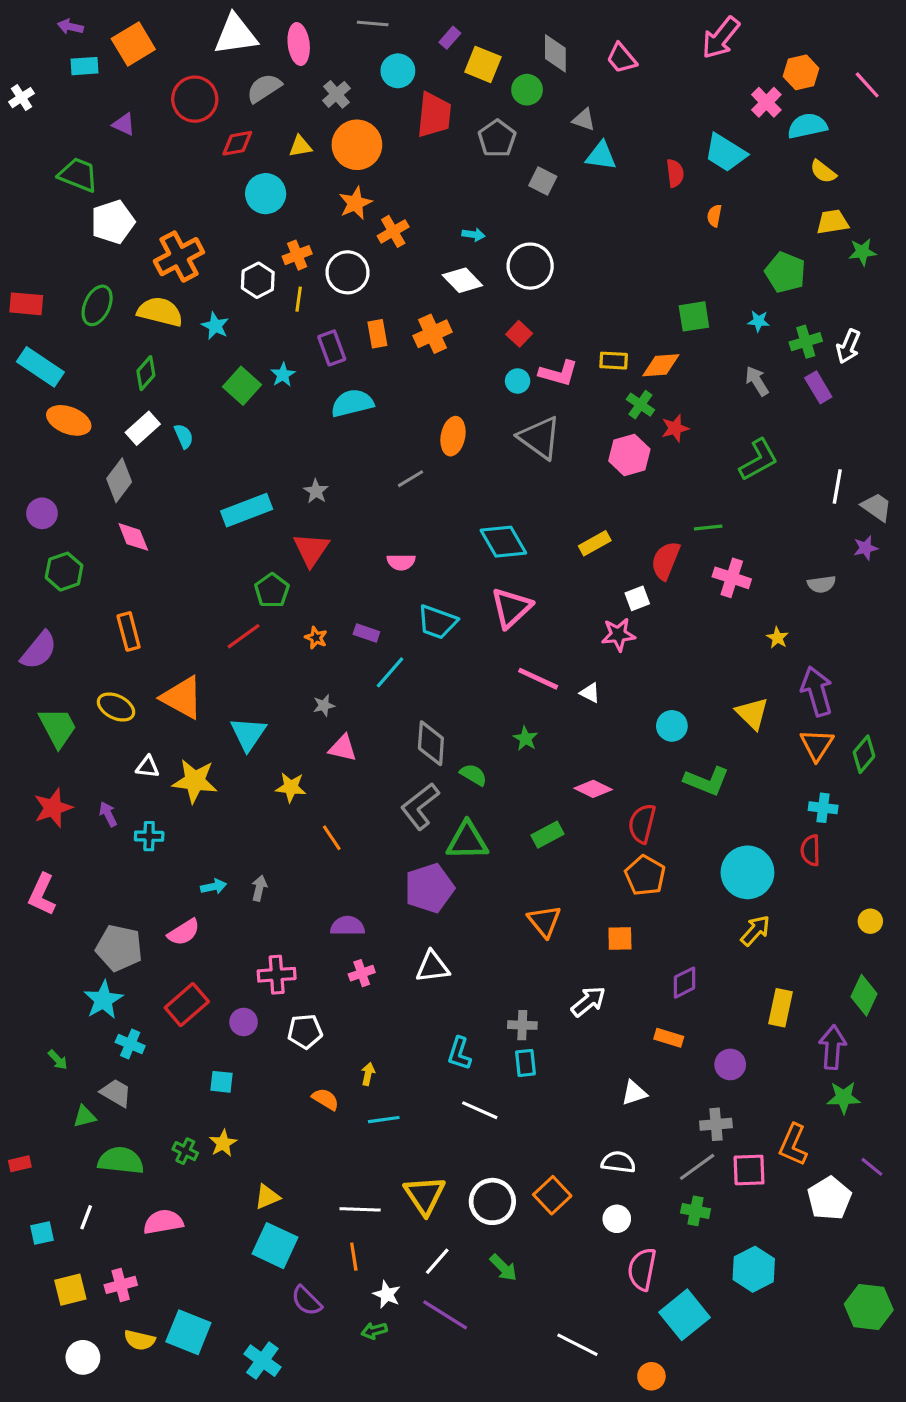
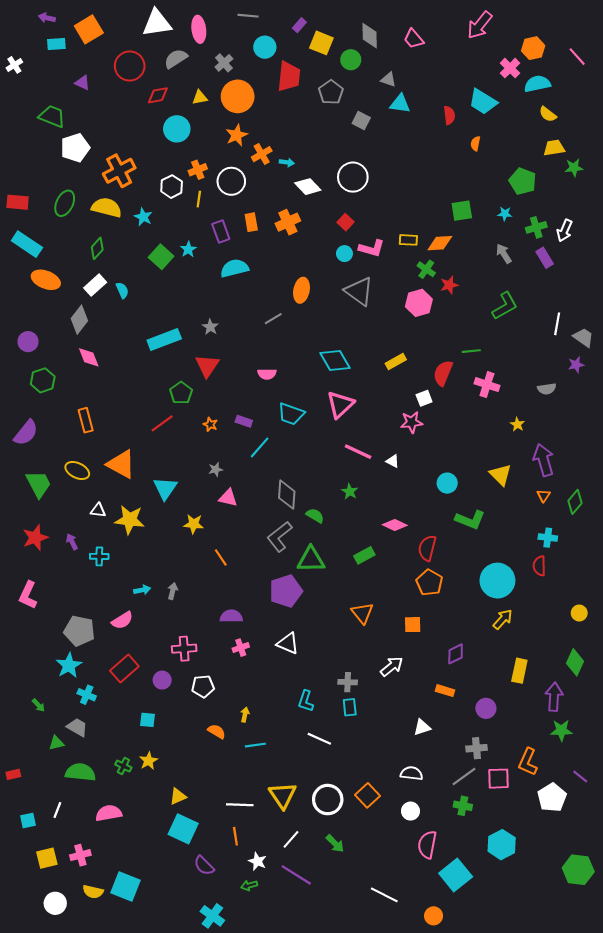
cyan arrow: (473, 235) -> (287, 162), moved
orange triangle: (817, 745) -> (544, 496), size x0.6
white triangle: (433, 967) -> (288, 643), turned 30
cyan cross: (262, 1361) -> (212, 916), moved

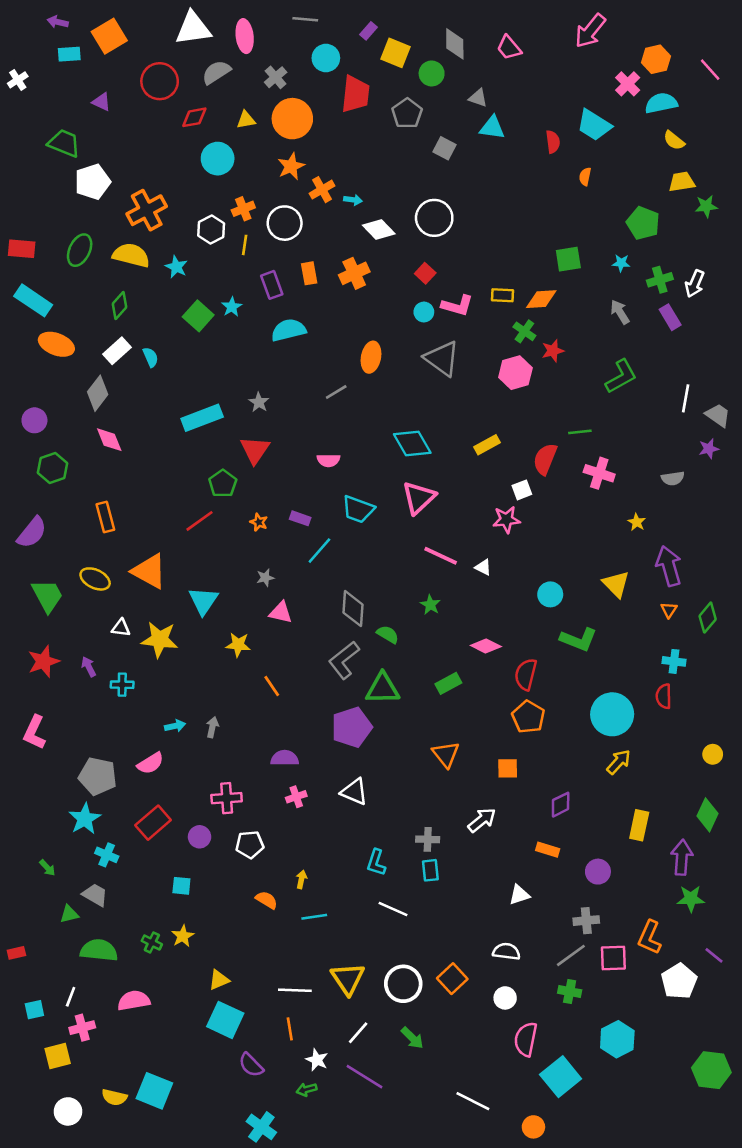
pink cross: (80, 855) -> (82, 1028), moved

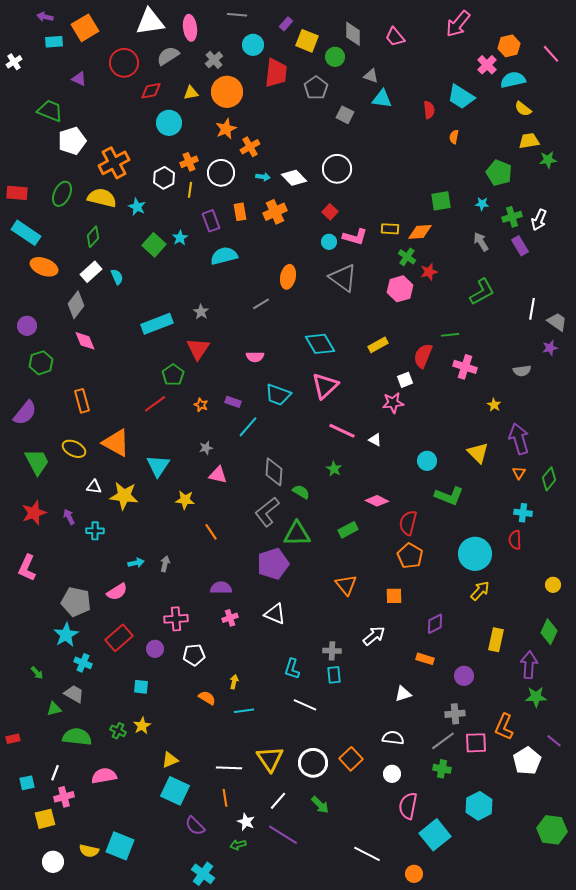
cyan arrow: (353, 200) -> (263, 177), moved

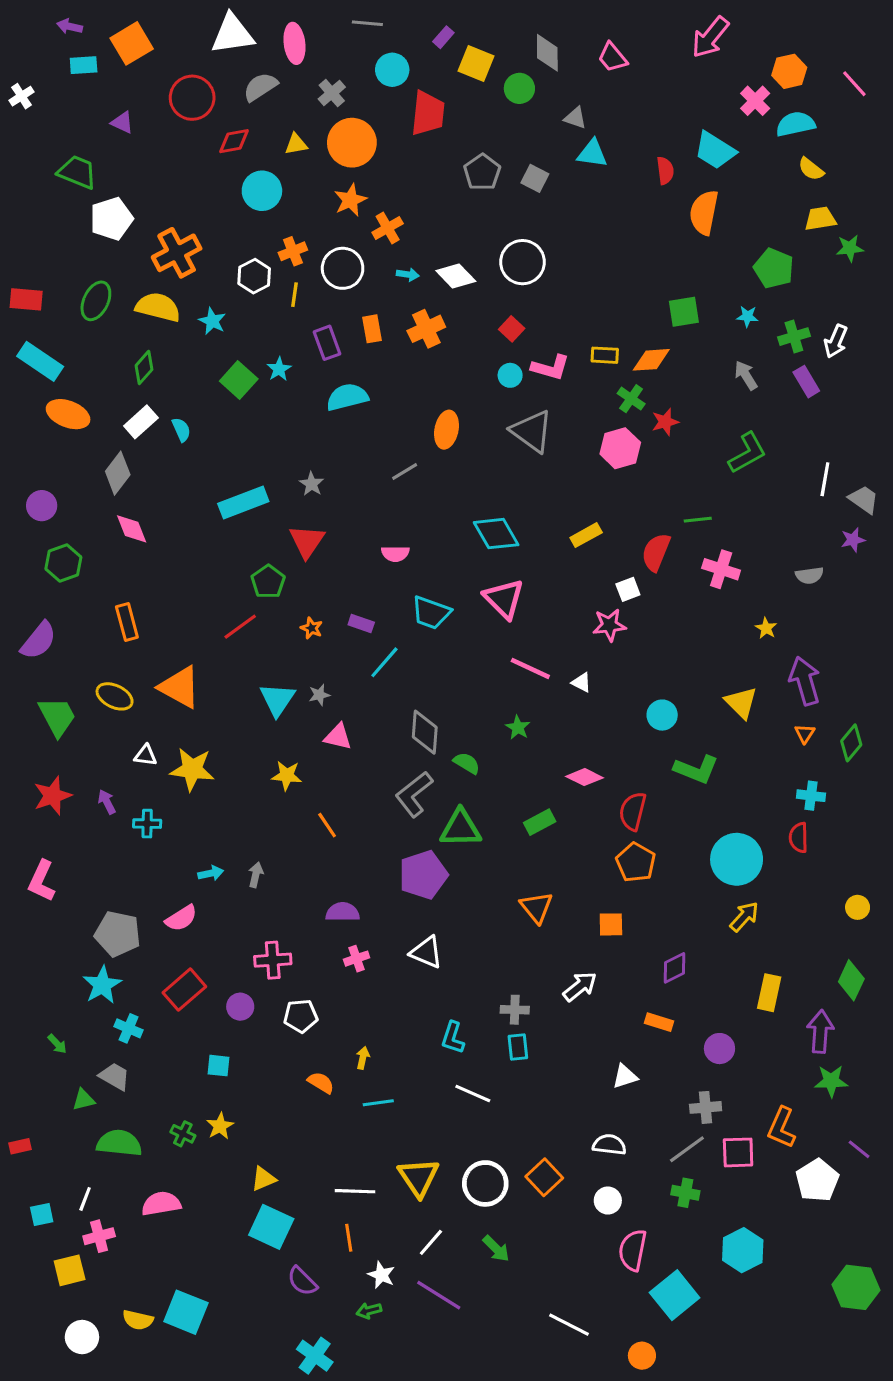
gray pentagon: (316, 88) -> (482, 172), moved
orange semicircle: (454, 137) -> (704, 212), size x2.0
pink triangle: (325, 386) -> (504, 599), turned -32
cyan triangle: (158, 466) -> (277, 700), moved

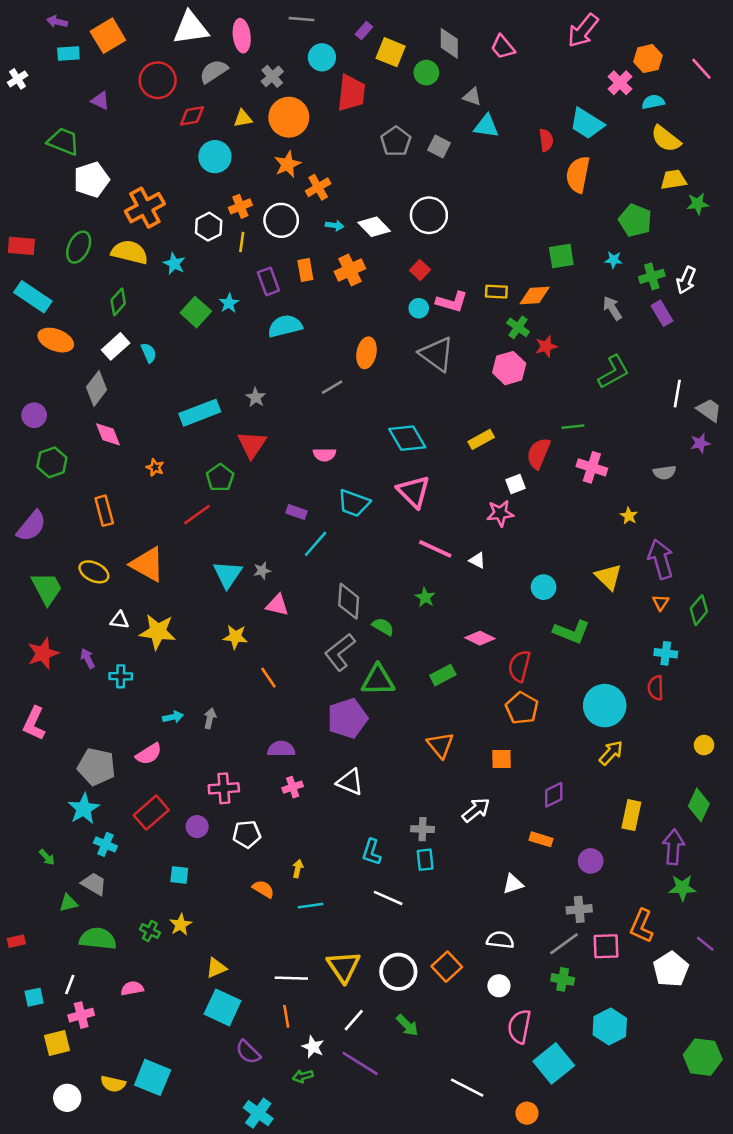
cyan semicircle: (795, 124) -> (653, 102), size x0.7
yellow semicircle: (811, 169) -> (666, 139), size x1.4
orange star: (312, 628) -> (155, 467), moved
pink semicircle: (161, 1204) -> (132, 988), size x0.7

